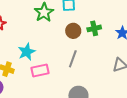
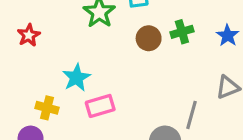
gray line: (73, 59) -> (192, 115), moved

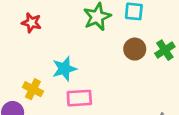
green cross: (182, 32) -> (165, 50), turned -30
red star: (29, 35) -> (31, 23), turned 30

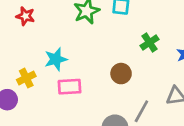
brown circle: (135, 49) -> (121, 74), moved
yellow cross: (33, 89) -> (26, 78), turned 36

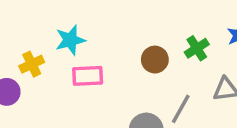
green cross: (150, 42) -> (197, 48), moved

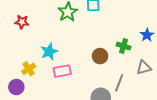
green cross: (197, 48) -> (124, 46), turned -32

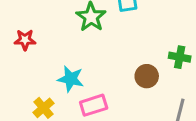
cyan star: (49, 52) -> (71, 79), turned -30

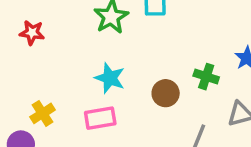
cyan star: (71, 79) -> (110, 78), moved

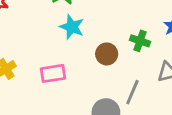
cyan star: (110, 78) -> (72, 27), moved

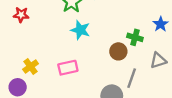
brown circle: (107, 54) -> (118, 51), moved

